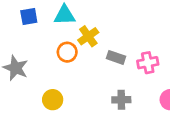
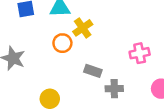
gray rectangle: (116, 57) -> (93, 71), moved
yellow circle: (53, 100) -> (50, 99), moved

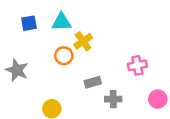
gray rectangle: (93, 71) -> (93, 82), turned -35

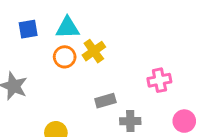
orange circle: (64, 56) -> (65, 57), moved

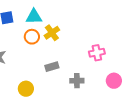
gray rectangle: (105, 101) -> (52, 67), moved

